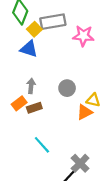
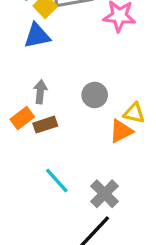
blue triangle: (29, 49) -> (37, 36), turned -30
gray cross: (80, 163) -> (105, 194), moved

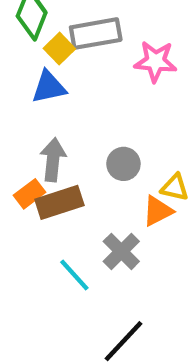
gray arrow: (40, 92) -> (53, 160), size x1.4
brown rectangle: (45, 125) -> (59, 202), size x1.5
gray cross: (105, 194) -> (121, 251), moved

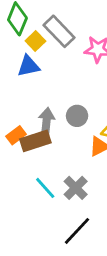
gray rectangle: (96, 34) -> (59, 31), turned 56
gray arrow: (53, 160) -> (47, 121), moved
gray cross: (121, 251) -> (76, 188), moved

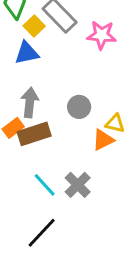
gray arrow: (47, 121) -> (30, 102), moved
black line: (77, 231) -> (42, 233), moved

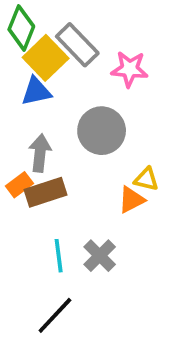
yellow square: (34, 26) -> (46, 58), size x1.6
gray circle: (79, 107) -> (102, 131), moved, size x1.6
cyan line: (45, 185) -> (59, 256), turned 35

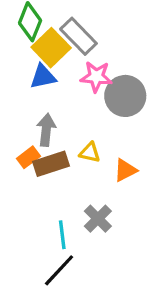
pink star: (130, 69) -> (96, 77), moved
gray circle: (102, 131) -> (125, 96), moved
yellow triangle: (146, 179) -> (90, 152), moved
cyan line: (59, 256) -> (62, 235), moved

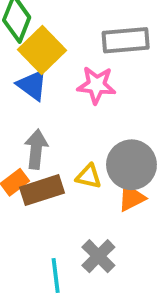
gray rectangle: (78, 36) -> (126, 40), moved, turned -51
blue triangle: (43, 77) -> (32, 85), turned 48
gray circle: (125, 96) -> (131, 165), moved

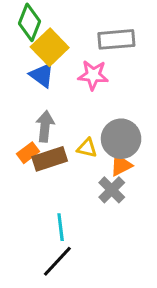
gray cross: (98, 256) -> (112, 190), moved

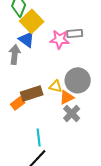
gray rectangle: (116, 39) -> (75, 33), moved, size x0.7
gray arrow: (45, 126) -> (15, 54), moved
orange rectangle: (28, 153) -> (18, 103), moved
orange triangle: (121, 165) -> (67, 97), moved

